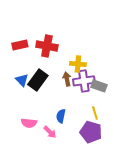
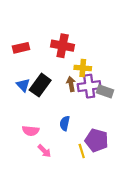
red cross: (47, 46) -> (63, 46), moved
yellow line: (95, 113) -> (82, 151), moved
pink arrow: (50, 132) -> (44, 151), moved

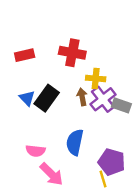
purple cross: (89, 86) -> (103, 99), turned -30
blue semicircle: (65, 123) -> (75, 142), size x1.5
pink arrow: (44, 151) -> (51, 174), size x1.5
yellow line: (82, 151) -> (103, 179), moved

